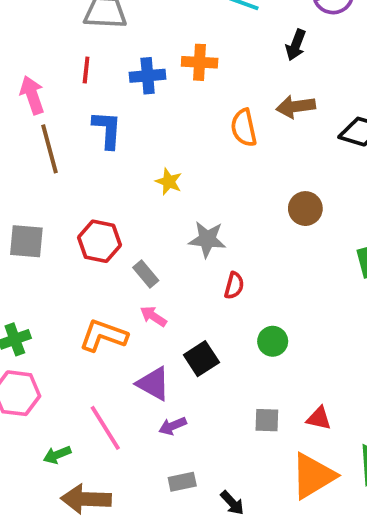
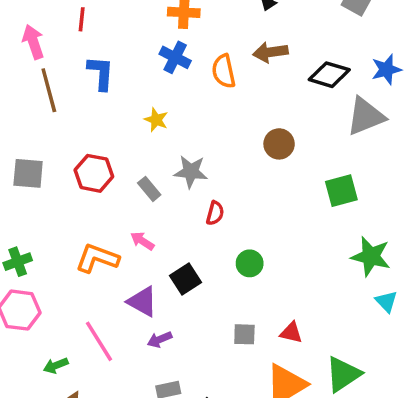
blue cross: (148, 76) -> (175, 57), moved, turned 32
gray rectangle: (146, 274) -> (149, 189), moved

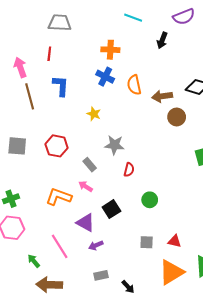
brown arrow: (270, 52) -> (162, 96), moved
brown circle: (279, 144) -> (177, 117), moved
gray rectangle: (149, 189) -> (90, 165), moved
green arrow: (56, 366) -> (34, 261), turned 72

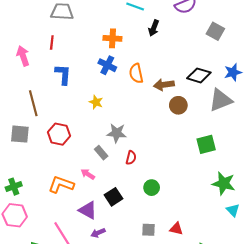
black arrow: (162, 40) -> (154, 28), moved
brown line: (30, 96) -> (33, 103), moved
gray rectangle: (90, 165) -> (101, 153), moved

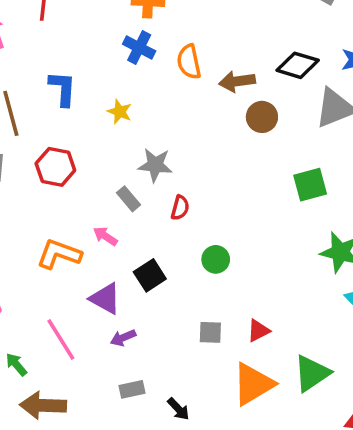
blue L-shape: (63, 74) -> (63, 88), moved
red triangle: (176, 229) -> (258, 331), turned -40

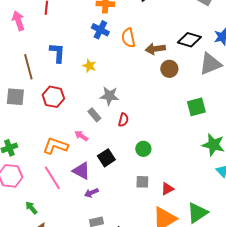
gray square: (210, 332) -> (142, 182), moved
pink line: (61, 340) -> (52, 178), moved

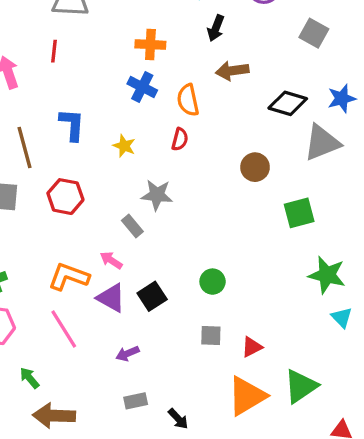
brown arrow: (155, 49) -> (232, 71), moved
brown circle: (169, 69) -> (255, 167), moved
red semicircle: (123, 120) -> (180, 139), moved
purple triangle: (81, 171) -> (111, 298), moved

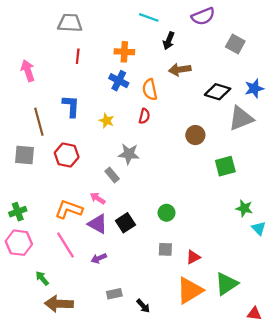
red line: (54, 51) -> (78, 56), moved
green star: (327, 275) -> (244, 208), size x0.7
cyan triangle: (342, 318) -> (259, 228), moved
purple arrow: (128, 353) -> (99, 258), moved

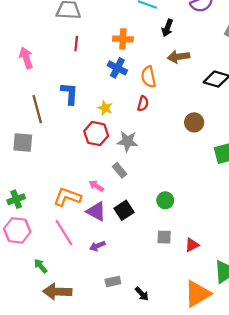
red hexagon: (67, 155) -> (96, 134), moved
gray rectangle: (112, 175) -> (120, 170), moved
orange triangle: (190, 290) -> (197, 294), moved

